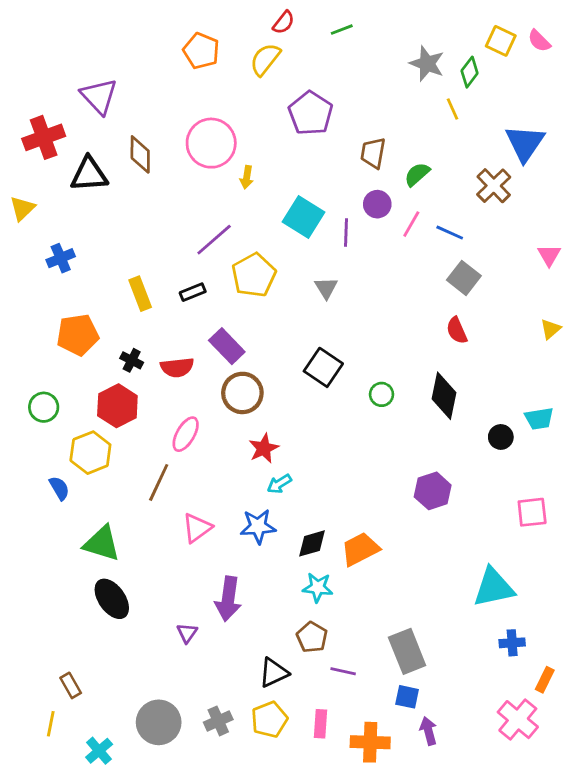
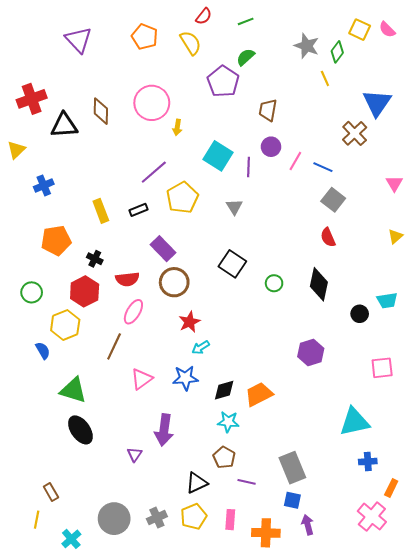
yellow semicircle: (265, 59) -> (191, 43), turned 110
purple triangle: (99, 96) -> (78, 40), moved
green semicircle: (417, 174) -> (246, 57), moved
red semicircle: (177, 367) -> (127, 279), moved

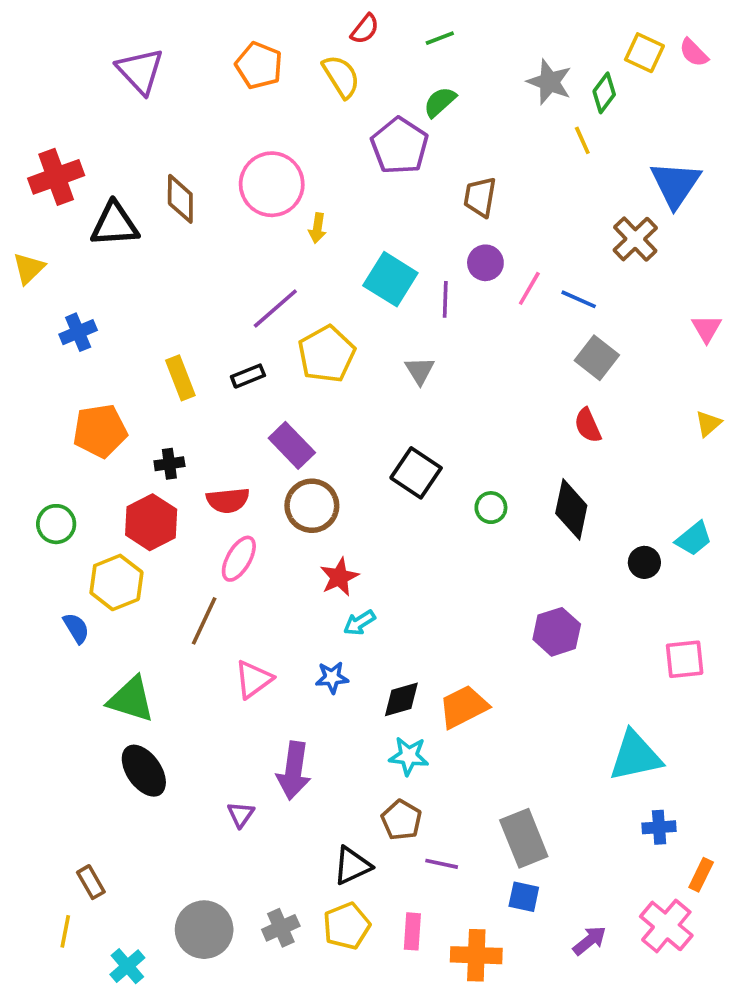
black cross: (95, 259) -> (169, 464), turned -35
cyan trapezoid: (387, 301) -> (694, 539), turned -30
blue star: (185, 378) -> (332, 677), size x0.7
purple arrow: (308, 525) -> (590, 941), moved, turned 66

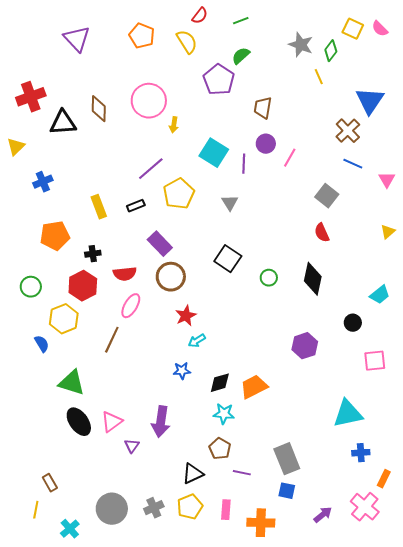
blue line: (579, 299) -> (353, 164), moved
black circle: (644, 562) -> (353, 323), moved
pink triangle: (253, 679) -> (112, 422), moved

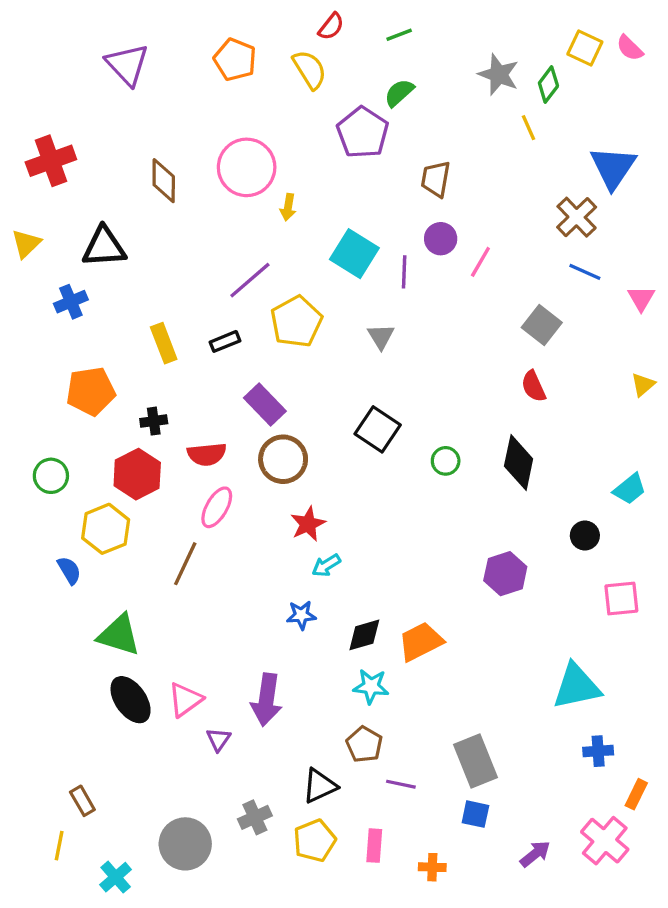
black triangle: (63, 123) -> (104, 247), moved
gray cross: (154, 508) -> (255, 817), moved
orange cross: (261, 523) -> (432, 867), size x0.6

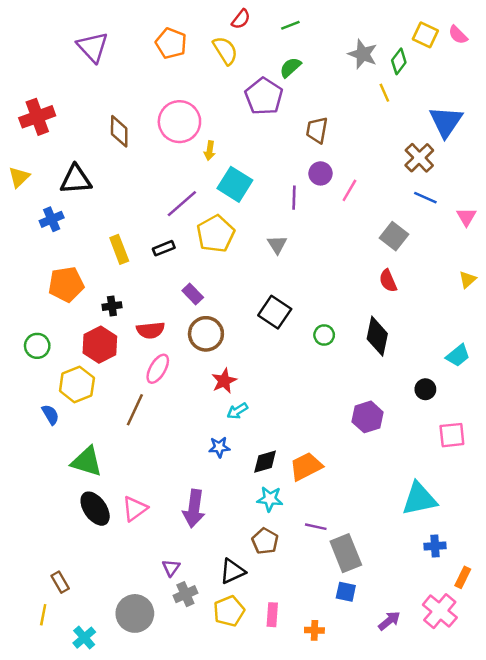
cyan square: (354, 254) -> (235, 184), moved
purple rectangle: (265, 405) -> (193, 294), size x0.7
purple triangle: (218, 739) -> (171, 568), moved
purple line: (401, 784) -> (316, 527), moved

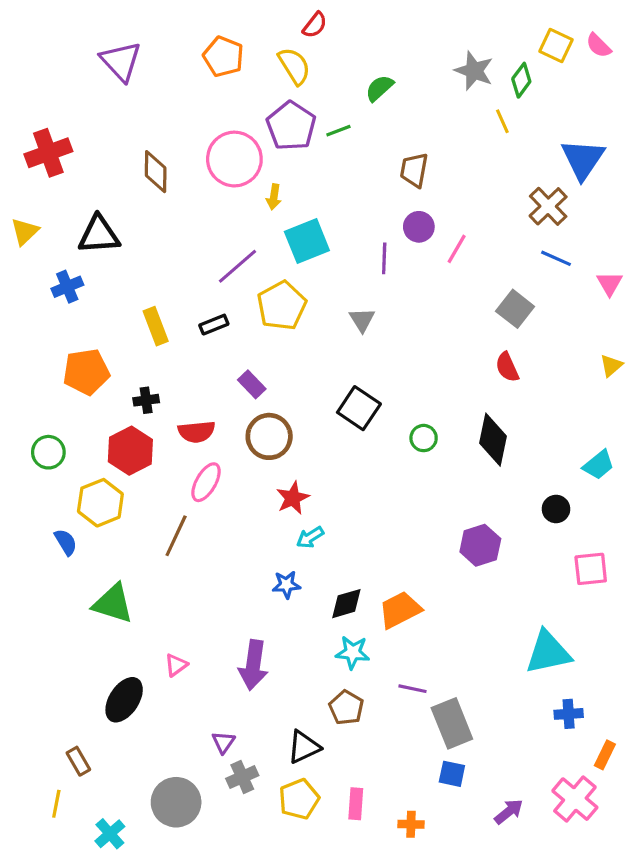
green line: (290, 25) -> (338, 131), moved
purple pentagon: (264, 96) -> (291, 126), moved
cyan square: (235, 184) -> (307, 241), turned 36
black ellipse: (95, 509) -> (124, 700), moved, turned 68
pink triangle: (135, 509) -> (176, 665), size x0.7

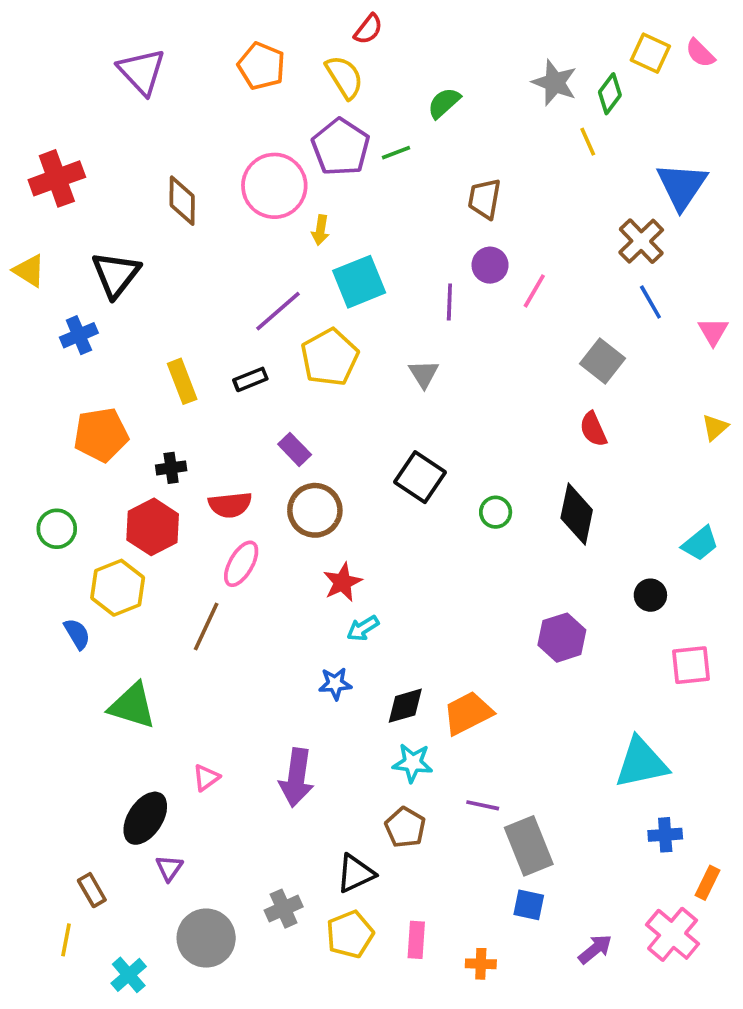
yellow triangle: (25, 232) -> (29, 271), turned -44
black triangle: (99, 235) -> (116, 274), turned -48
blue line: (556, 258) -> (650, 302), turned 36
purple triangle: (223, 742) -> (169, 868), moved

